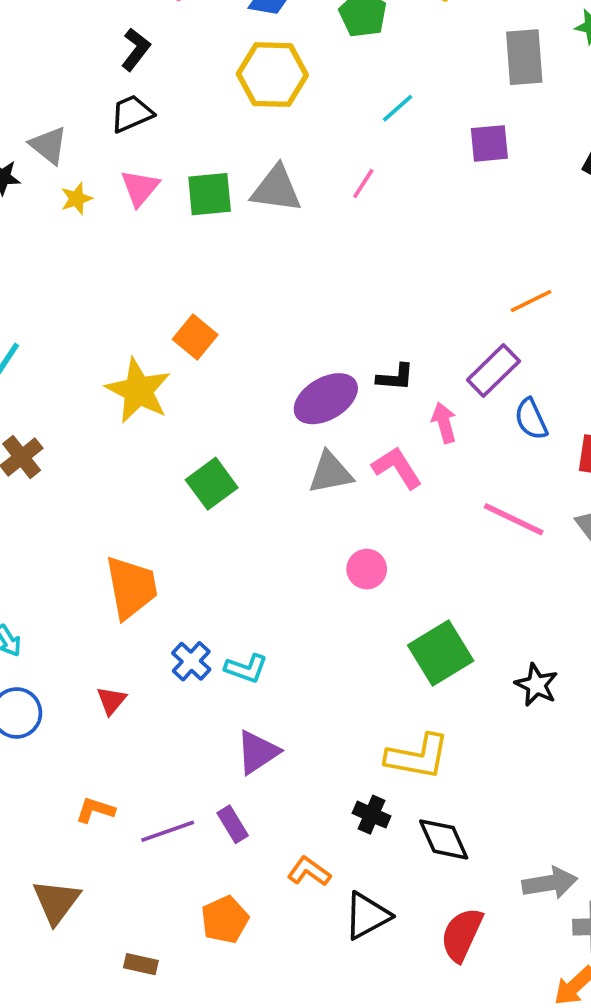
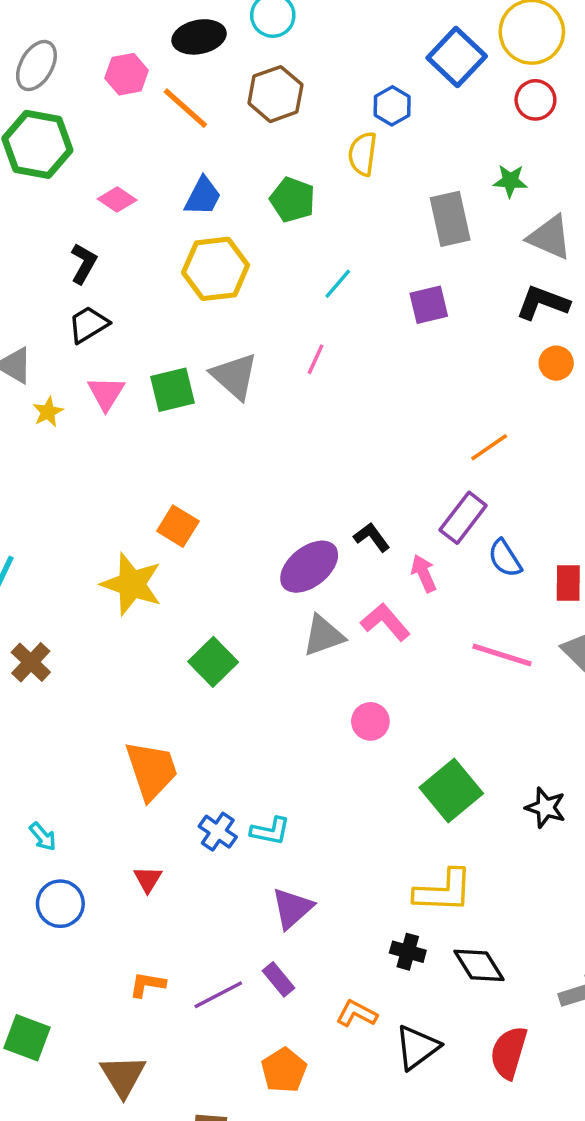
gray triangle: (276, 189) -> (235, 376), turned 42
black L-shape: (395, 377) -> (372, 537), turned -123

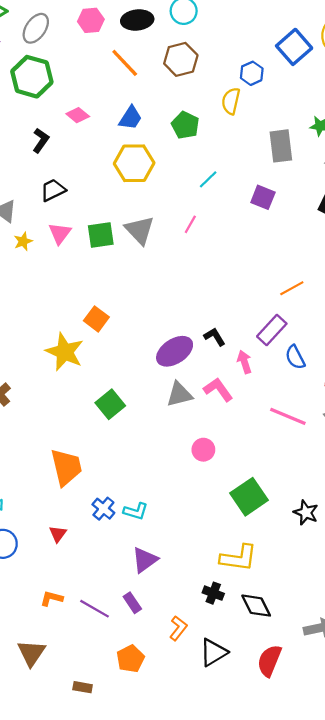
pink hexagon: (127, 74) -> (91, 20), moved
black L-shape: (84, 263) -> (41, 140), moved
purple square: (429, 305) -> (263, 197), turned 30
purple line: (218, 995) -> (94, 609), turned 52
orange L-shape: (357, 1014) -> (178, 628), turned 95

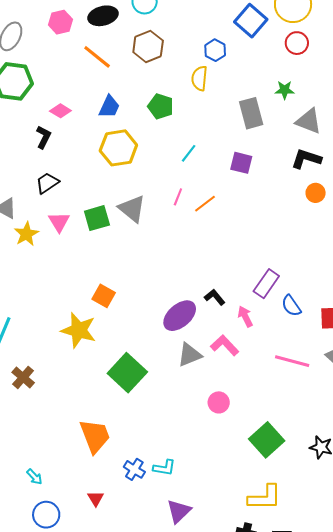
black L-shape: (41, 140) -> (44, 137), moved
yellow star: (23, 241) -> (26, 234), size x1.4
orange line: (292, 288) -> (205, 204), moved
green square: (110, 404) -> (127, 373), size x1.4

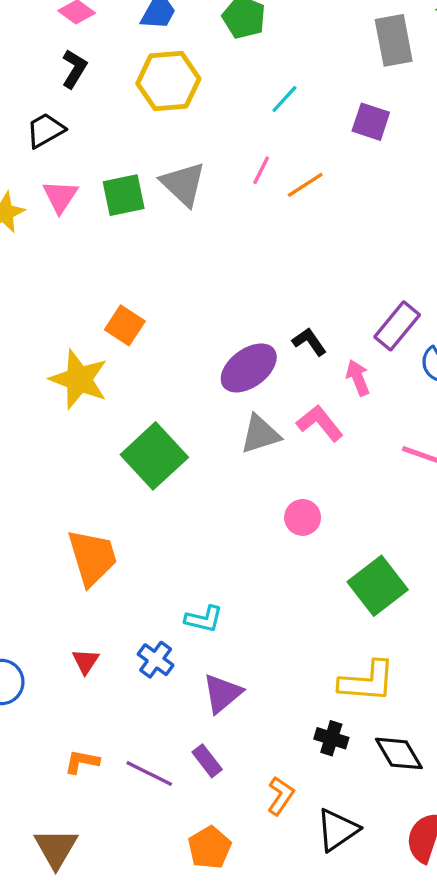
black L-shape: (44, 137) -> (74, 69), moved
blue cross: (134, 469) -> (156, 660), moved

